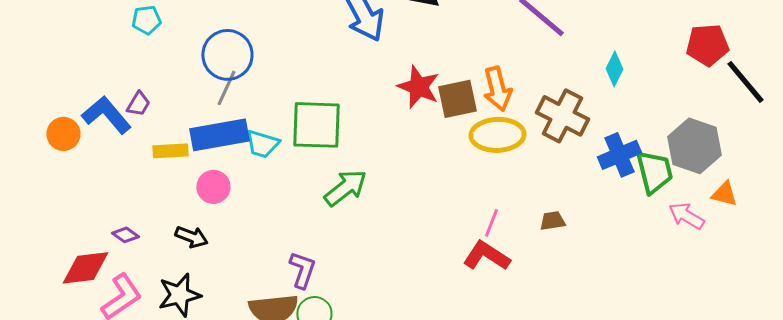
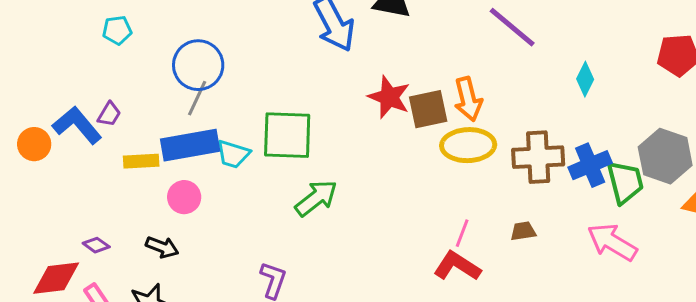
brown cross: (562, 116) -> (538, 157), moved, turned -30
pink arrow: (686, 216) -> (612, 242), moved, size x1.4

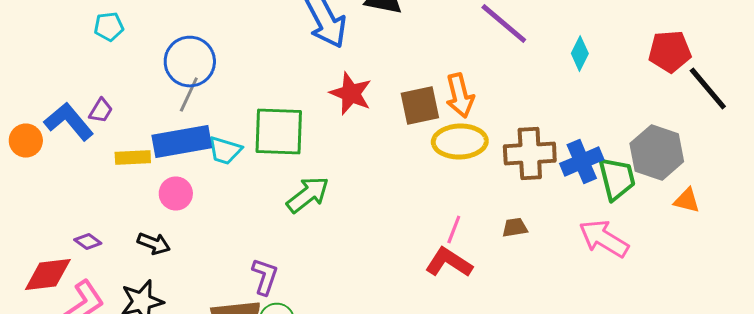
cyan diamond: (585, 79) -> (580, 54), moved
red star: (389, 97) -> (351, 94), moved

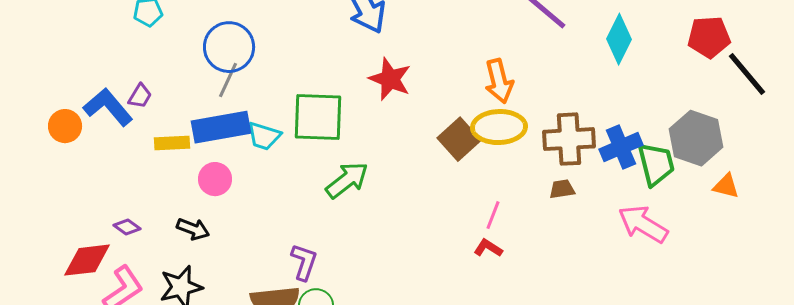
cyan diamond: (580, 54) -> (619, 39), size x1.4
brown square: (420, 106) -> (459, 139), moved, turned -30
brown trapezoid: (515, 228) -> (562, 189), moved
red L-shape: (449, 262) -> (488, 248), size x0.6

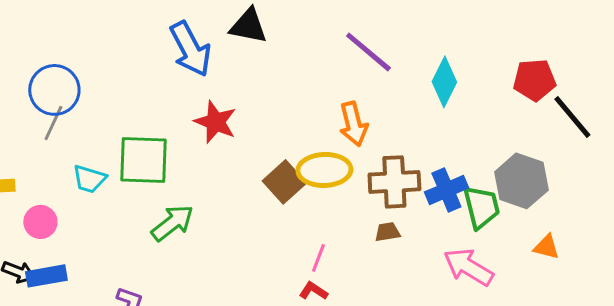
orange arrow: (499, 81) -> (353, 124), moved
blue rectangle: (221, 127) -> (46, 276), moved, size x0.7
orange triangle: (726, 186) -> (546, 247), moved

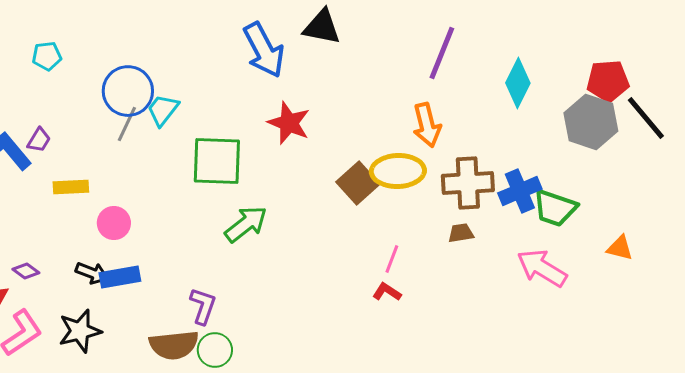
purple line: (368, 52) -> (442, 53), turned 72
cyan trapezoid: (89, 179) -> (163, 110), moved, turned 111
gray hexagon: (521, 181) -> (591, 122), moved
green trapezoid: (481, 207) -> (555, 208), turned 123

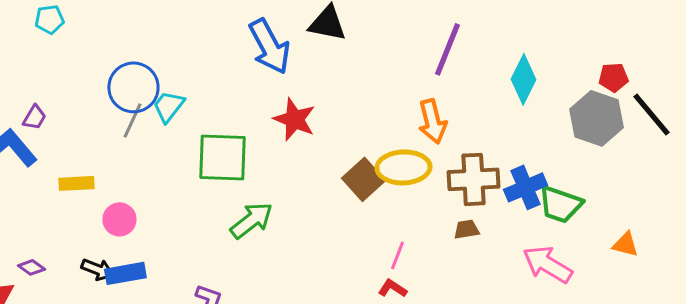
cyan pentagon: (47, 56) -> (49, 19), moved
red pentagon: (608, 81) -> (613, 77), size x0.7
purple trapezoid: (39, 140) -> (34, 117), moved

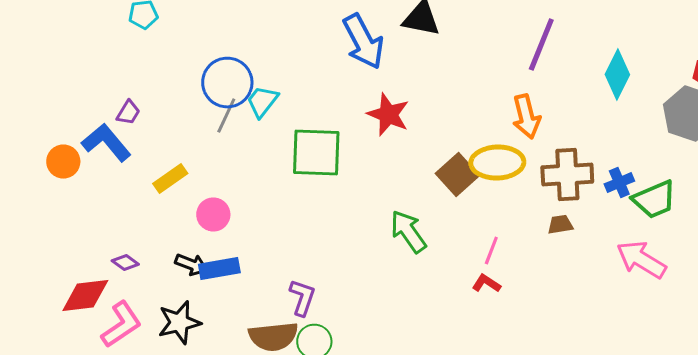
yellow rectangle: (76, 183) -> (170, 178), turned -32
blue cross: (525, 187) -> (619, 182), size x0.7
green trapezoid: (560, 204) -> (654, 200), turned -42
green arrow: (251, 220) -> (408, 232), moved, turned -87

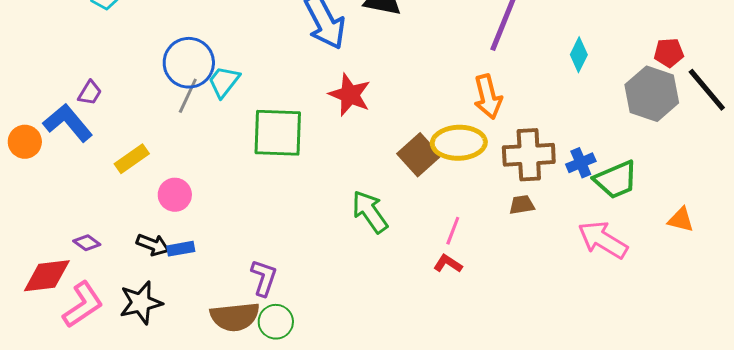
cyan diamond: (617, 74) -> (579, 55), size x0.7
blue rectangle: (219, 268) -> (181, 249), size x0.7

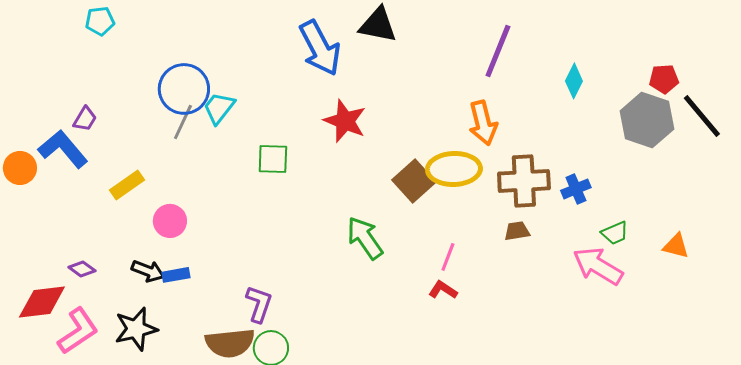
green square: (278, 133) -> (273, 159), size x0.6
green trapezoid: (616, 180) -> (615, 233), moved, size x0.6

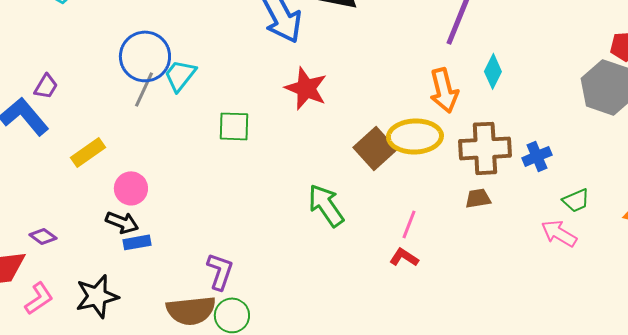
cyan diamond: (574, 81) -> (493, 71), moved
pink arrow: (598, 266) -> (559, 233), size x0.7
black arrow: (148, 271) -> (122, 222), moved
pink L-shape: (78, 331) -> (39, 298), size x0.7

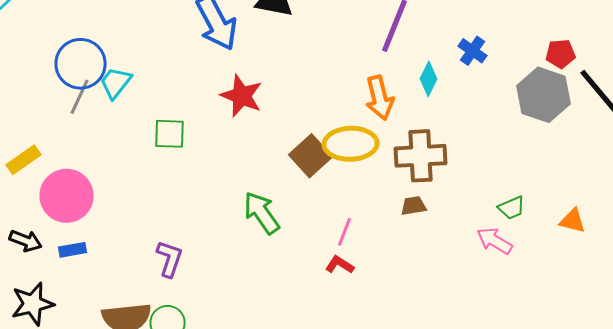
blue cross: (537, 156) -> (473, 51), moved, turned -32
pink circle: (131, 188) -> (67, 196), size x1.6
black arrow: (122, 222) -> (26, 241), moved
purple L-shape: (220, 271) -> (170, 259), moved

